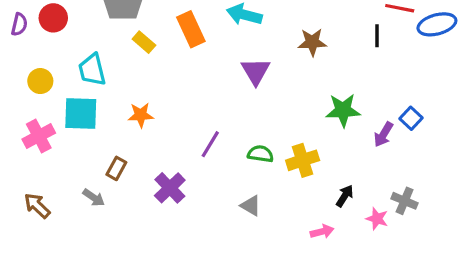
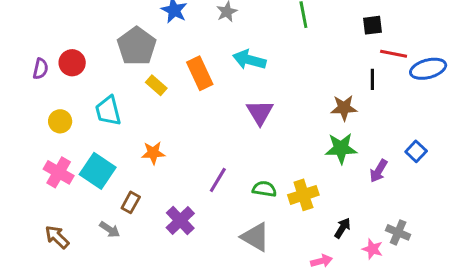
brown star: (312, 42) -> (344, 108), moved
cyan square: (81, 113) -> (98, 171), moved, turned 32
blue square: (411, 118) -> (416, 151), moved
pink cross: (39, 136) -> (59, 172), turned -32
gray triangle: (251, 206) -> (255, 237), size x1.5

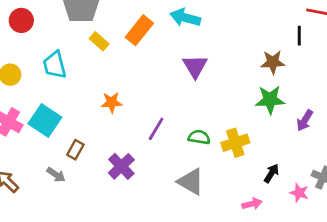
orange rectangle: (200, 73) -> (139, 30), turned 64
orange star: (153, 153) -> (112, 102), moved

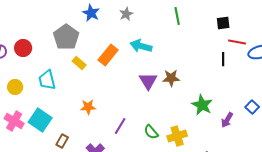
brown star: (273, 62) -> (171, 78), moved
green star: (270, 100) -> (202, 105), turned 30
green semicircle: (199, 137) -> (151, 132), turned -140

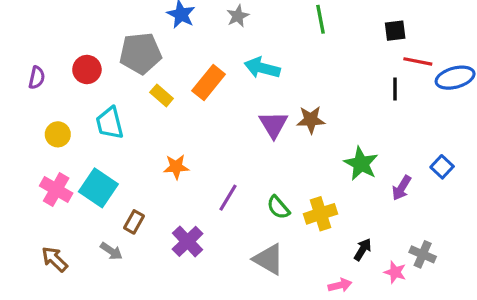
gray pentagon: (66, 37) -> (140, 53), turned 30
red circle: (23, 48) -> (87, 70), moved

